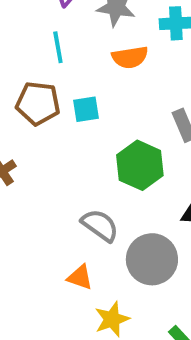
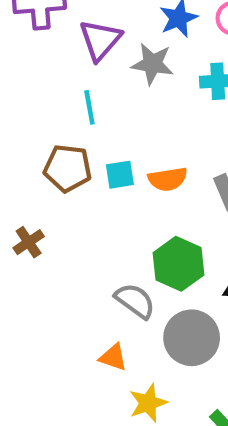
orange semicircle: (130, 57) -> (168, 179), moved
green hexagon: (140, 165) -> (179, 264), moved

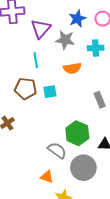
orange semicircle: (168, 179) -> (72, 68), moved

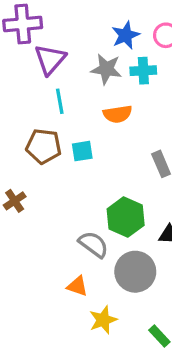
purple triangle: (41, 29) -> (50, 59), moved
cyan cross: (96, 48) -> (143, 71), moved

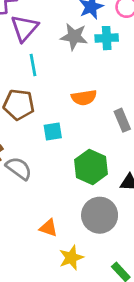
orange semicircle: (118, 114) -> (84, 98), moved
cyan square: (82, 151) -> (53, 132), moved
gray semicircle: (93, 244) -> (19, 168), moved

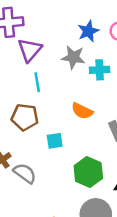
cyan cross: (107, 38) -> (100, 70), moved
orange semicircle: (84, 98) -> (82, 111), turned 35

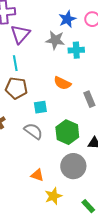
cyan line: (37, 82) -> (15, 63), moved
gray semicircle: (25, 173) -> (33, 131), moved

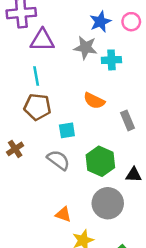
purple triangle: (20, 34) -> (42, 40), turned 50

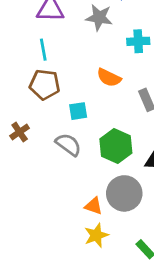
cyan cross: (111, 60) -> (138, 41), moved
orange triangle: (63, 214) -> (94, 206), moved

